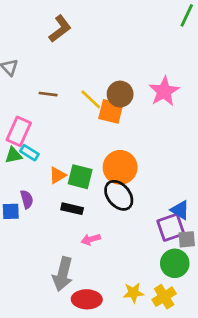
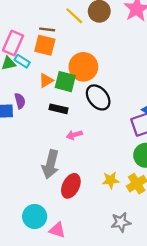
brown line: (48, 94) -> (47, 29), moved
orange square: (111, 111) -> (45, 45), moved
orange circle: (120, 167) -> (83, 67), moved
red ellipse: (87, 299) -> (71, 186), turned -65

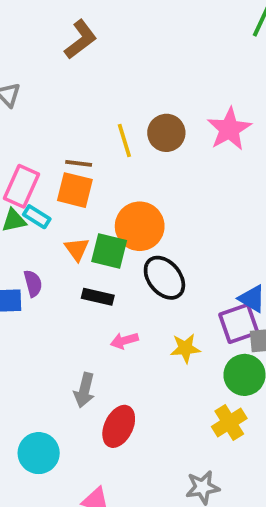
yellow line: (74, 16) -> (124, 140), turned 30
orange triangle: (46, 80) -> (77, 249), turned -35
gray arrow: (50, 164) -> (84, 390), size x0.7
yellow star: (111, 180) -> (185, 348), moved
cyan circle: (35, 217) -> (39, 453), moved

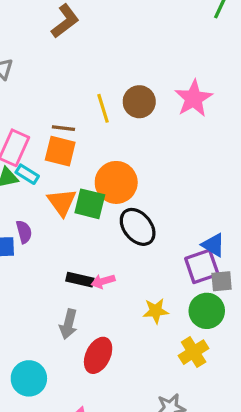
orange triangle: (77, 249) -> (62, 202), size x1.4
black rectangle: (98, 297) -> (80, 280), moved
yellow star: (185, 348) -> (156, 311), moved

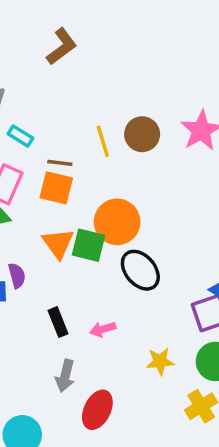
cyan rectangle: (27, 174) -> (20, 136), moved
black rectangle: (80, 280) -> (58, 322), moved, turned 55

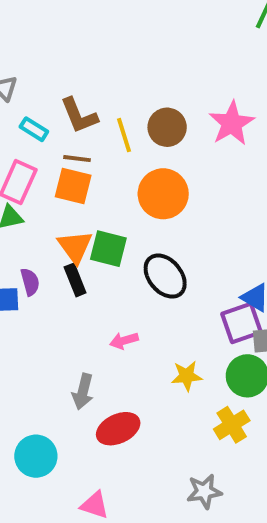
brown L-shape: (62, 47) -> (79, 116), moved, turned 105
orange circle: (117, 222) -> (163, 194), moved
black rectangle: (58, 322) -> (75, 280), moved
red ellipse: (97, 410) -> (118, 429), turned 39

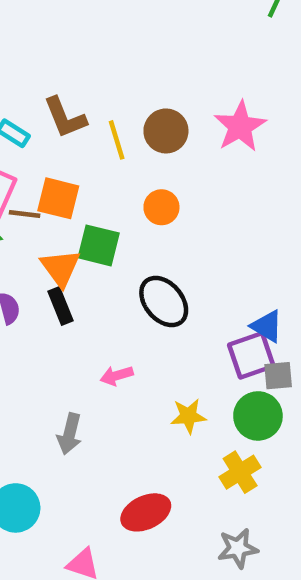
brown line: (77, 159) -> (25, 214), moved
orange circle: (163, 194) -> (161, 207), size x0.6
green square: (108, 249) -> (99, 245), moved
red ellipse: (118, 429) -> (146, 512), moved
gray star: (204, 491) -> (238, 548), moved

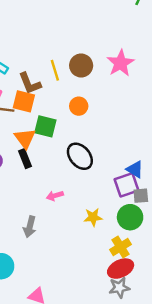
brown L-shape: (65, 118) -> (30, 83), moved
red ellipse: (146, 512) -> (121, 269), moved

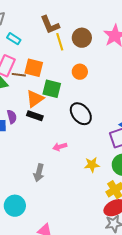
brown L-shape: (30, 83) -> (50, 25), moved
orange triangle: (25, 138) -> (35, 99), turned 30
black rectangle: (25, 159) -> (35, 116), turned -49

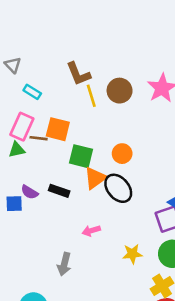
orange circle: (80, 72) -> (122, 154), moved
orange triangle: (35, 99) -> (95, 178), moved
purple semicircle: (12, 117) -> (30, 192), turned 136

